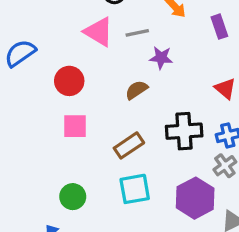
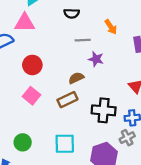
pink triangle: (99, 32) -> (25, 23), moved, turned -40
pink square: (75, 126) -> (31, 96), turned 30
brown rectangle: (129, 145) -> (67, 100), moved

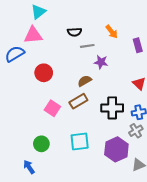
black semicircle: (72, 13) -> (75, 32), moved
pink square: (31, 96) -> (52, 108), moved

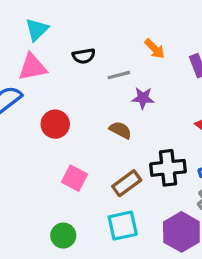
black semicircle: (75, 32) -> (84, 56), moved
brown semicircle: (85, 81) -> (120, 130), turned 64
brown rectangle: (78, 101) -> (127, 183), moved

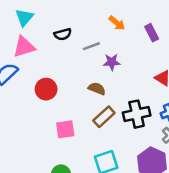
pink square: (75, 178) -> (65, 129), turned -30
brown rectangle: (127, 183) -> (104, 117), moved

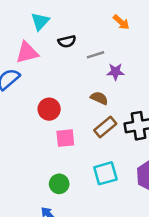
cyan triangle: (24, 17) -> (40, 21), moved
orange arrow: (117, 23) -> (121, 22), moved
red circle: (46, 89) -> (49, 109), moved

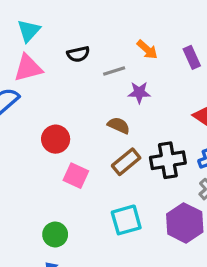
cyan triangle: (40, 21) -> (29, 31), moved
orange arrow: (121, 22) -> (147, 49), moved
pink square: (65, 138) -> (76, 176), turned 30
green circle: (59, 184) -> (55, 234), moved

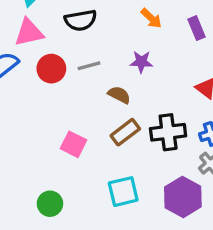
black semicircle: (78, 54) -> (81, 20), size x1.4
gray line: (114, 71) -> (89, 66), moved
red circle: (56, 139) -> (51, 69), moved

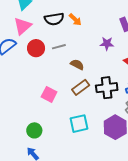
orange arrow: (151, 18) -> (75, 20), moved
pink triangle: (29, 32) -> (23, 26), turned -30
purple star: (141, 62) -> (107, 44), moved

